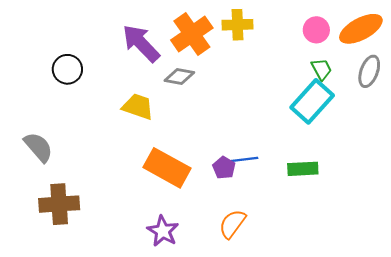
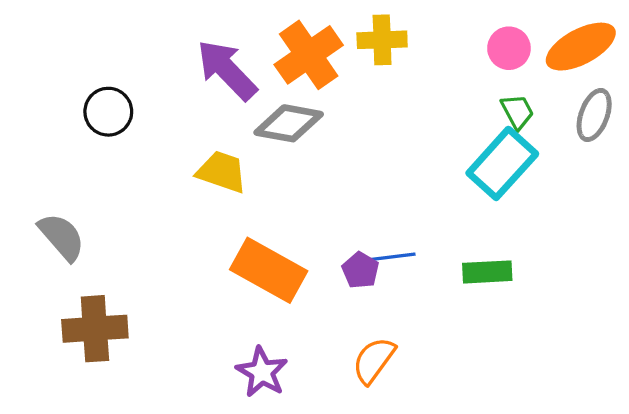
gray diamond: (179, 77) -> (289, 123), size x1.4

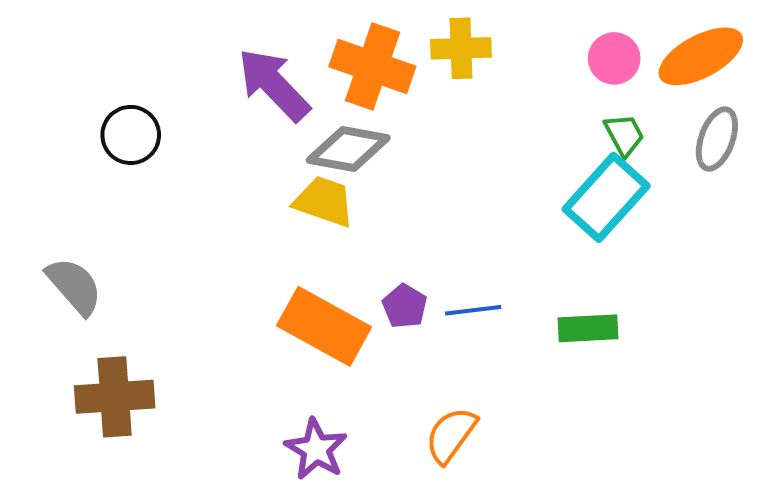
orange cross: (309, 55) -> (372, 66), turned -36
yellow trapezoid: (222, 172) -> (324, 201), moved
purple pentagon: (360, 270) -> (405, 306), moved

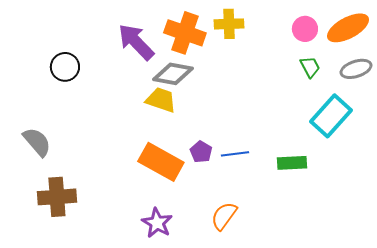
gray ellipse: (717, 139) -> (356, 69), turned 52
cyan rectangle: (606, 197) -> (331, 116), moved

